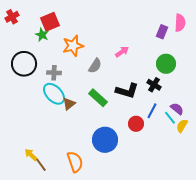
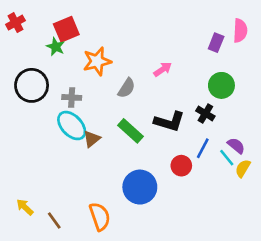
yellow arrow: (31, 155) -> (25, 207), moved

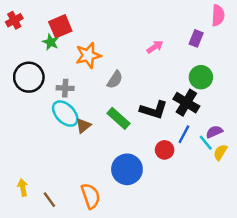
pink semicircle: (240, 31) -> (218, 15), moved
pink arrow: (163, 69) -> (155, 47), moved
black cross: (205, 113) -> (186, 103), size x1.5
purple semicircle: (236, 146) -> (214, 132), turned -63
yellow arrow: (25, 207) -> (23, 188), turned 35

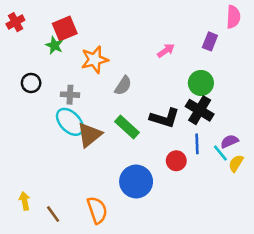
black circle: (29, 77) -> (31, 83), size x0.6
green circle: (201, 77) -> (201, 83), moved
brown triangle: (83, 126) -> (89, 135), size x1.5
blue line: (184, 134) -> (197, 144), turned -30

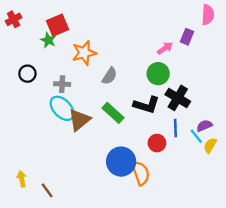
pink arrow: (166, 51) -> (165, 48), moved
green circle: (201, 83) -> (158, 74), moved
orange semicircle: (97, 210) -> (141, 173), moved

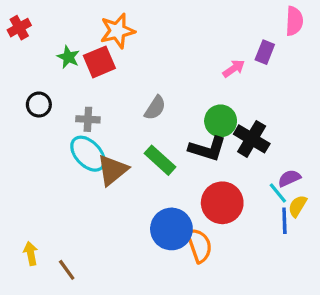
red square: (58, 25) -> (99, 62), moved
orange star: (84, 53) -> (117, 31), moved
green circle: (158, 74) -> (221, 121), moved
blue line: (175, 128) -> (284, 221), moved
red circle: (157, 143) -> (222, 203), size x1.6

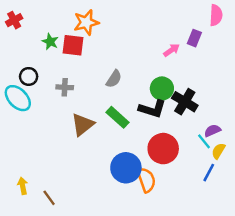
red square: (99, 62) -> (73, 45), turned 30
cyan ellipse: (88, 154) -> (18, 98), moved
blue line: (284, 221) -> (209, 173), moved, turned 30

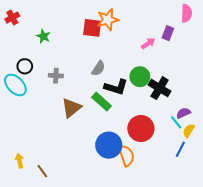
orange star: (86, 22) -> (108, 20), moved
red square: (73, 45) -> (92, 28), moved
black L-shape: (152, 109) -> (116, 87), moved

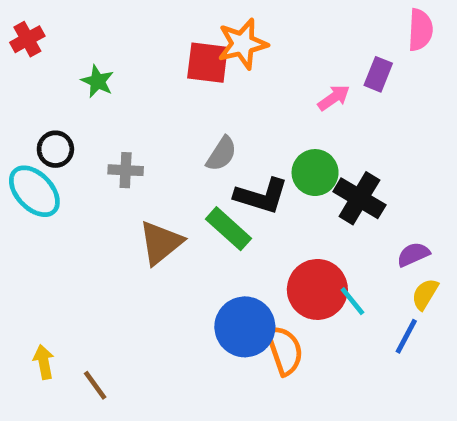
cyan line: (176, 122) -> (352, 301), moved

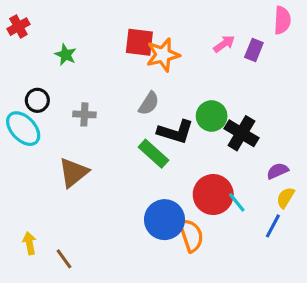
orange star: (243, 44) -> (163, 55), moved
pink arrow: (334, 98) -> (224, 44), moved
brown triangle: (161, 243) -> (73, 173), moved

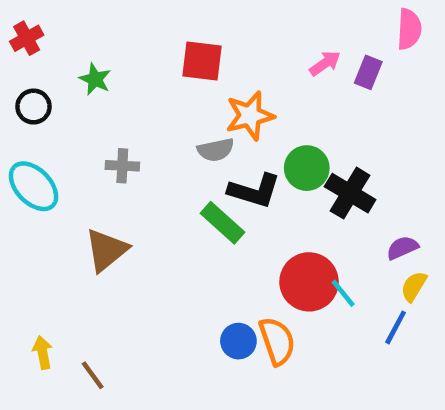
orange star: (163, 55) -> (250, 116), moved
black circle: (37, 100) -> (34, 107), moved
gray semicircle: (149, 103) -> (216, 150), turned 45
blue circle: (164, 220) -> (238, 341), moved, size x0.6

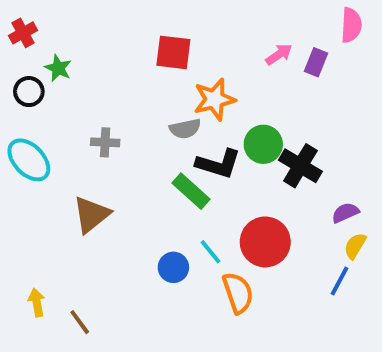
green star: (95, 79) -> (58, 68), moved
cyan line: (343, 293) -> (211, 252), moved
blue circle: (238, 341) -> (173, 267), moved

